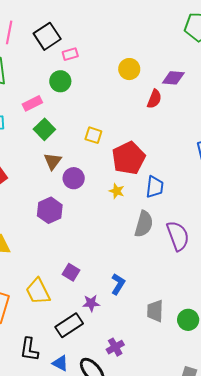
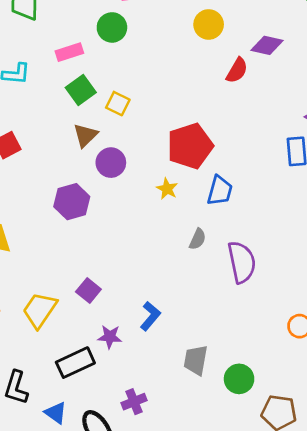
yellow square: (93, 135) -> (118, 104), moved
gray semicircle: (144, 224) -> (198, 239), size x0.6
yellow trapezoid: (38, 291) -> (40, 310), turned 52

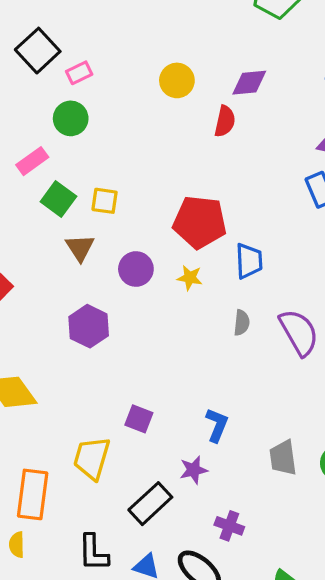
red pentagon: (190, 146) -> (200, 222), turned -30
purple circle: (111, 163) -> (136, 269), moved
purple star: (110, 337) -> (194, 470), moved
purple cross: (134, 402) -> (229, 526), turned -30

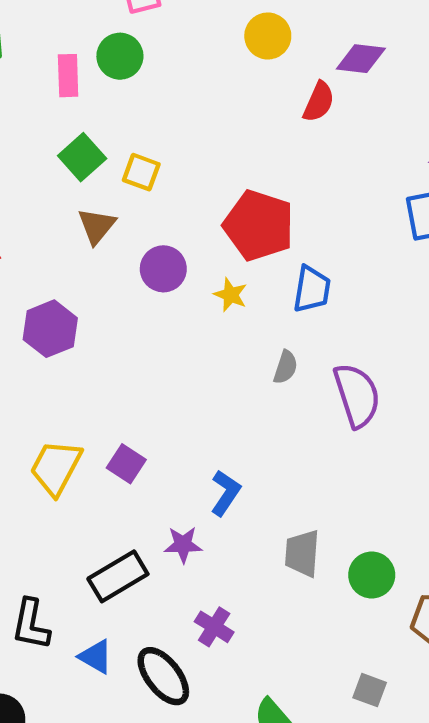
pink rectangle: (32, 161) -> (68, 76), moved, turned -68
purple hexagon: (89, 326) -> (50, 329), moved
yellow trapezoid: (92, 458) -> (56, 467), moved

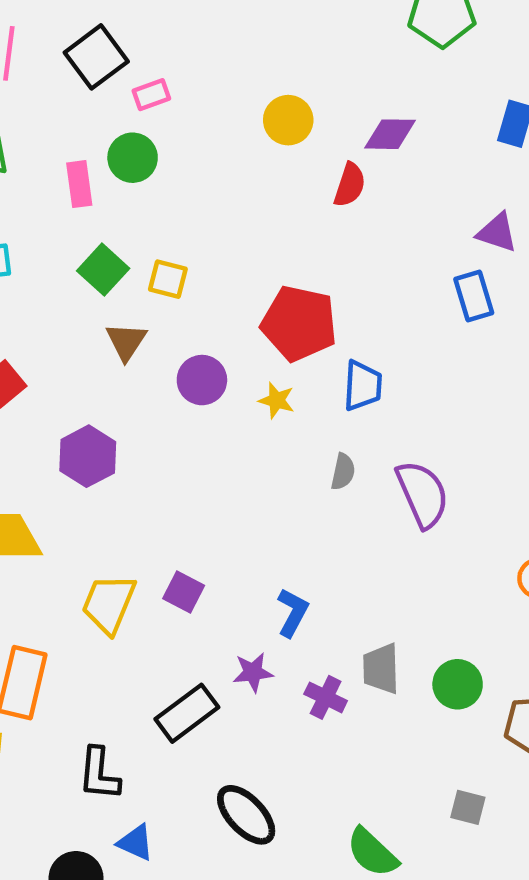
purple cross: (214, 627) -> (326, 697), moved
blue triangle: (96, 657) -> (136, 843), moved

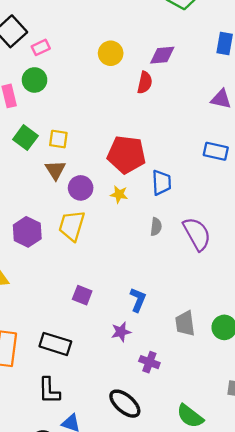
blue rectangle: (474, 296) -> (216, 151), moved, turned -55
brown triangle: (126, 341) -> (55, 170), moved
yellow trapezoid: (109, 604) -> (72, 226), moved
purple cross: (326, 697) -> (149, 362), moved
black rectangle: (187, 713) -> (55, 344), moved, turned 60

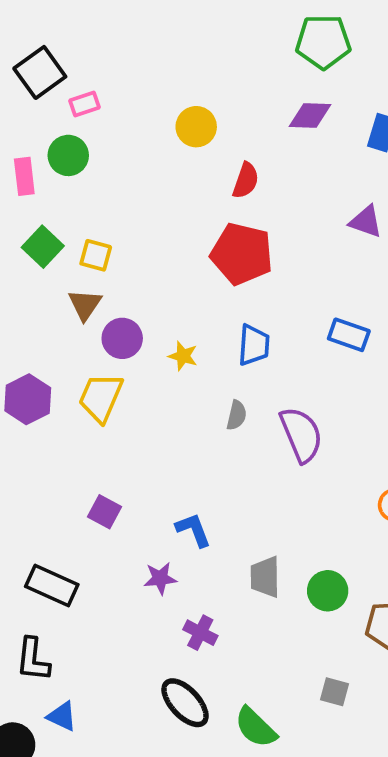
purple diamond: (162, 55) -> (310, 115), moved
blue rectangle: (216, 151) -> (349, 335), moved
red pentagon: (126, 155) -> (242, 254), moved
blue L-shape: (138, 300) -> (193, 530), turned -50
black ellipse: (125, 404) -> (185, 703), moved

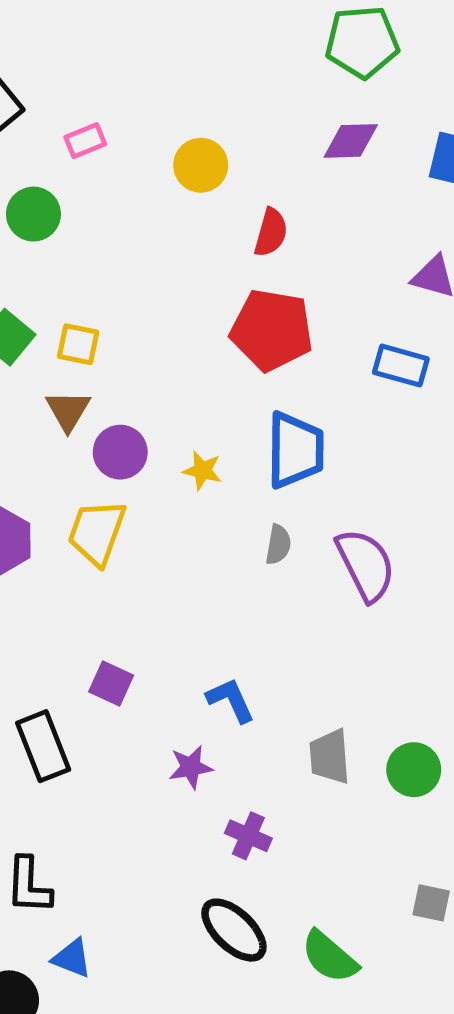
pink rectangle: (84, 104) -> (85, 141), moved
blue rectangle: (349, 335) -> (401, 366), moved
blue trapezoid: (254, 345) -> (295, 450), size x1.4
black rectangle: (52, 586) -> (43, 746), moved, turned 48

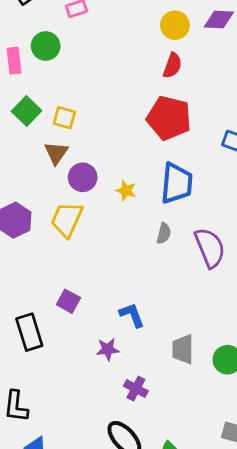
yellow circle: (201, 165) -> (175, 25), moved

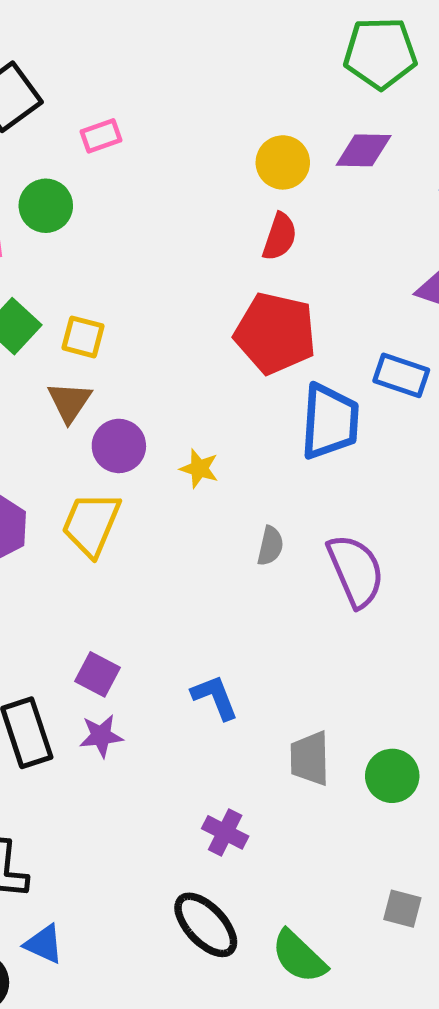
blue trapezoid: (177, 183) -> (330, 421), moved
purple star: (108, 349) -> (101, 736), moved

